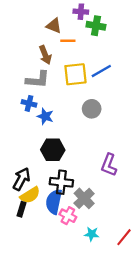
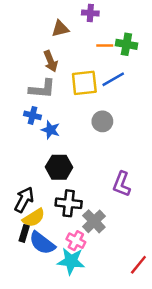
brown triangle: (54, 26) -> (60, 29), turned -35
green cross: (96, 26) -> (126, 44), moved
orange line: (68, 41) -> (105, 46), moved
blue semicircle: (54, 202) -> (42, 243), moved, turned -65
cyan star: (92, 234) -> (71, 261), moved, size x1.6

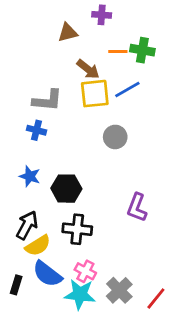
brown arrow: (51, 61) -> (88, 69), moved, turned -30
blue star: (51, 130) -> (30, 176), moved
gray cross: (94, 221) -> (119, 290), moved
black rectangle: (24, 233) -> (16, 285), moved

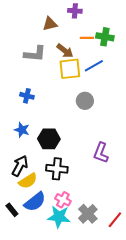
gray L-shape: (47, 100) -> (35, 54), moved
blue semicircle: (47, 274) -> (35, 202), turned -75
black rectangle: (16, 285) -> (12, 210), turned -56

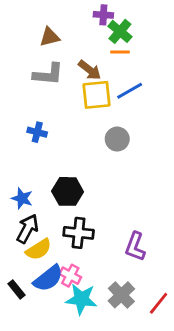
brown triangle: (50, 24) -> (50, 37), moved
green cross: (105, 37) -> (120, 31), moved, turned 30
blue star: (22, 130) -> (22, 198), moved
purple L-shape: (101, 153) -> (135, 247), moved
pink cross: (63, 200) -> (70, 276), moved

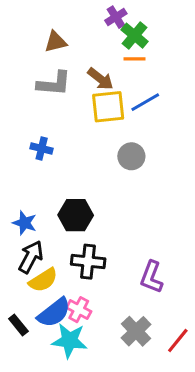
purple cross: (103, 15) -> (116, 17), turned -36
cyan star: (81, 299) -> (69, 340), moved

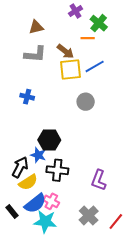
green cross: (134, 36) -> (99, 23), moved
blue star: (25, 223) -> (38, 155), moved

